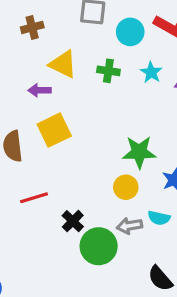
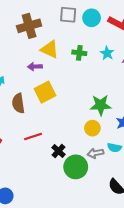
brown cross: (32, 27) -> (29, 26), size x1.6
cyan circle: (130, 32) -> (92, 18), moved

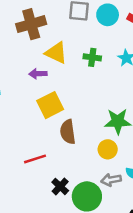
brown semicircle: (18, 103) -> (68, 132), moved
black cross: (59, 151) -> (60, 186), moved

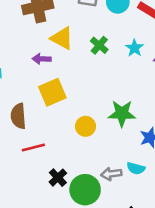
green cross: (92, 57) -> (99, 45), turned 30
brown semicircle: (68, 132) -> (18, 116), moved
yellow circle: (108, 149) -> (86, 126), moved

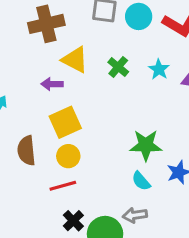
yellow circle: (86, 126) -> (68, 156), moved
red line: (33, 147) -> (63, 186), moved
cyan semicircle: (136, 168) -> (141, 181), moved, turned 36

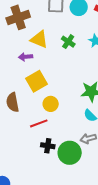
yellow circle: (68, 156) -> (51, 104), moved
black cross: (73, 221) -> (48, 146), turned -32

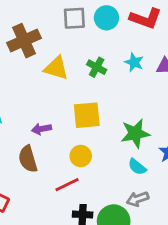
purple arrow: (26, 57) -> (41, 129), moved
yellow square: (37, 81) -> (87, 115), moved, turned 30

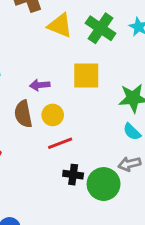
green cross: (97, 67) -> (101, 28), size x1.5
yellow circle: (81, 156) -> (53, 115), moved

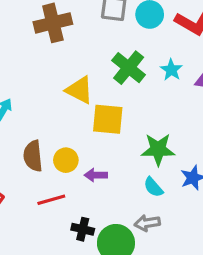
yellow triangle: (60, 25) -> (80, 90), moved
purple arrow: (40, 85) -> (96, 175), moved
red line: (60, 143) -> (51, 200), moved

